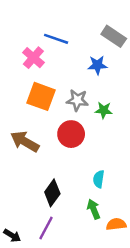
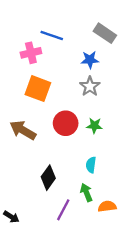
pink cross: (33, 58) -> (31, 53), turned 36
gray star: (77, 100) -> (90, 86), moved, turned 30
green star: (104, 110) -> (94, 126), moved
purple line: (46, 228) -> (63, 210), moved

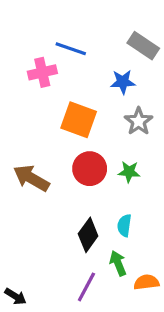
gray star: (90, 86) -> (139, 121), moved
orange square: (38, 89) -> (79, 120), moved
black diamond: (48, 178) -> (88, 235), moved

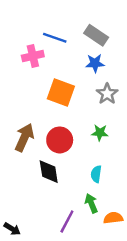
gray rectangle: (143, 46) -> (96, 35), moved
red circle: (90, 169) -> (60, 140), moved
brown arrow: (31, 178) -> (24, 138), turned 84
black diamond: (88, 235) -> (49, 172), moved, turned -45

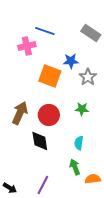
gray rectangle: (96, 35) -> (91, 33), moved
blue star: (95, 63) -> (71, 61), moved
purple line: (67, 222) -> (43, 185), moved

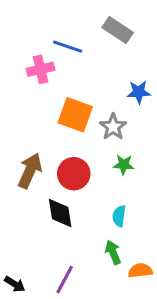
gray rectangle: (91, 33) -> (118, 30), moved
blue star: (71, 61) -> (139, 92), moved
gray star: (88, 77) -> (113, 127), moved

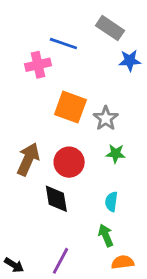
blue star: (139, 92) -> (130, 61), moved
orange semicircle: (140, 271) -> (123, 262), moved

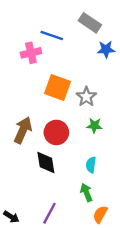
orange semicircle: (123, 262) -> (100, 214), turned -54

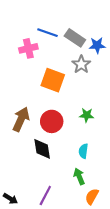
gray rectangle: (90, 23) -> (75, 38), moved
gray star: (86, 97) -> (81, 64), moved

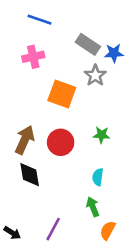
blue line: (47, 33) -> (40, 20), moved
black diamond: (42, 149) -> (30, 175), moved

